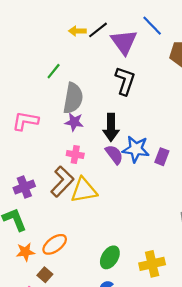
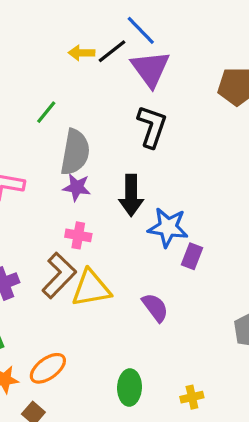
blue line: (152, 26) -> (141, 30), moved
purple semicircle: (114, 154) -> (155, 307), moved
purple rectangle: (162, 157) -> (192, 256), moved
green ellipse: (110, 257) -> (130, 388), turned -30
yellow cross: (152, 264) -> (192, 397), size x0.6

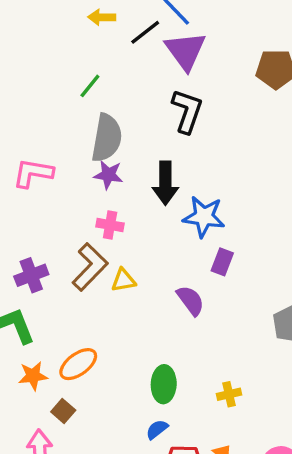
yellow arrow: (81, 53) -> (102, 17), moved
green line: (46, 112) -> (90, 86), moved
purple rectangle: (192, 256) -> (222, 262), moved
yellow triangle: (91, 288) -> (123, 280), size x0.6

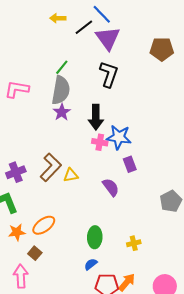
green line: (90, 86) -> (62, 67), moved
pink L-shape: (33, 173) -> (17, 89), moved
purple star: (108, 175) -> (62, 112), turned 30
pink cross: (110, 225) -> (100, 142), moved
purple rectangle: (222, 262) -> (130, 164), turned -42

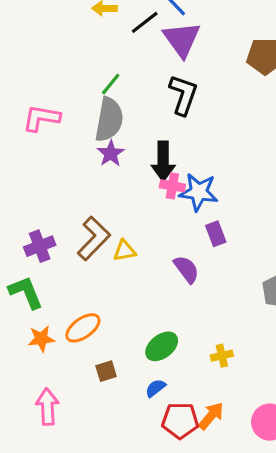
pink cross: (100, 142) -> (172, 186), moved
green ellipse: (95, 237) -> (162, 346), turned 50
brown square: (35, 253) -> (106, 371), moved, turned 32

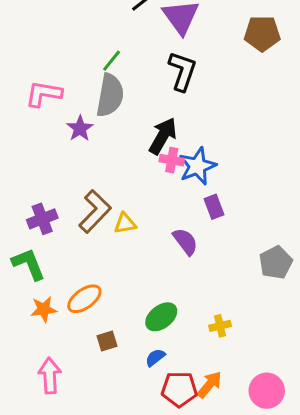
purple star: (111, 153) -> (80, 128), moved
black arrow: (163, 161) -> (163, 136), turned -150
blue star: (199, 192) -> (197, 166), turned -30

